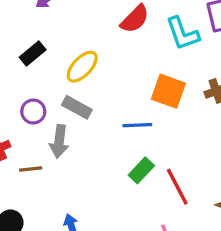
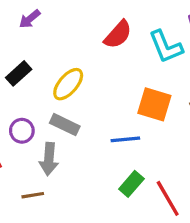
brown line: (31, 169) -> (33, 195), moved

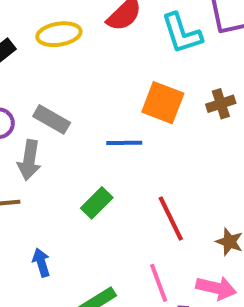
yellow ellipse: (68, 84) -> (59, 34), moved, turned 36
green rectangle: (131, 184) -> (97, 203), moved

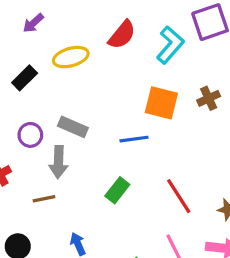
cyan L-shape: (182, 33) -> (170, 45), turned -114

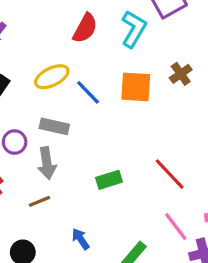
yellow ellipse: (71, 57) -> (52, 77), moved
blue line: (134, 139) -> (88, 92), moved, turned 64
green rectangle: (117, 190) -> (109, 180), turned 45

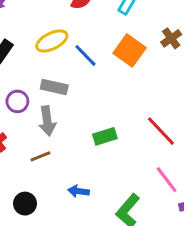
orange square: (136, 87) -> (130, 50), turned 32
blue arrow: (81, 239) -> (79, 191), turned -48

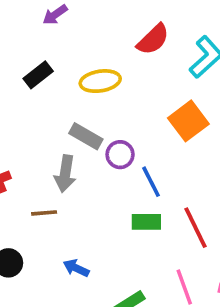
blue line: (85, 55) -> (151, 182), moved
purple circle: (17, 101) -> (120, 155), moved
green rectangle: (105, 136) -> (146, 222), moved

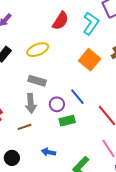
purple circle: (120, 155) -> (57, 104), moved
green rectangle: (146, 222) -> (67, 121), moved

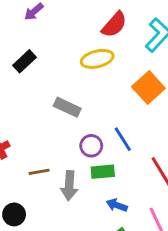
yellow ellipse: (38, 50) -> (97, 59), moved
gray arrow: (31, 103) -> (69, 186), moved
blue arrow: (49, 152) -> (117, 205), moved

